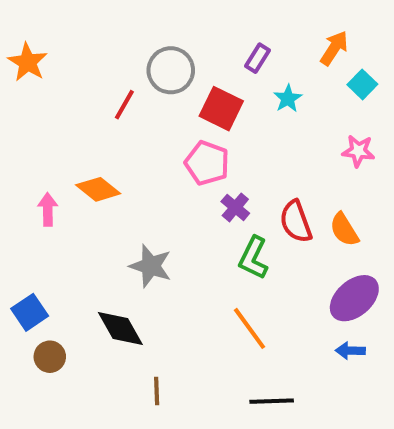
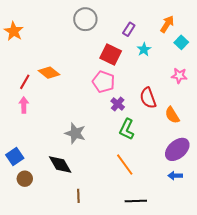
gray circle: (171, 70) -> (85, 19), moved
red line: (124, 105) -> (25, 82), moved
orange diamond: (98, 189) -> (49, 73), moved
red semicircle: (296, 222) -> (148, 98), moved

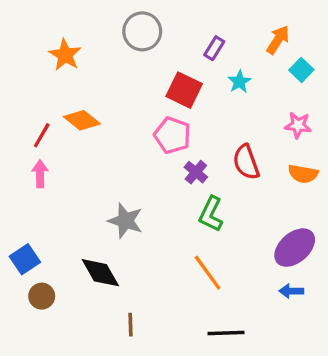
orange star: (14, 31) -> (65, 55), moved
orange semicircle: (172, 115) -> (303, 174), moved, turned -48

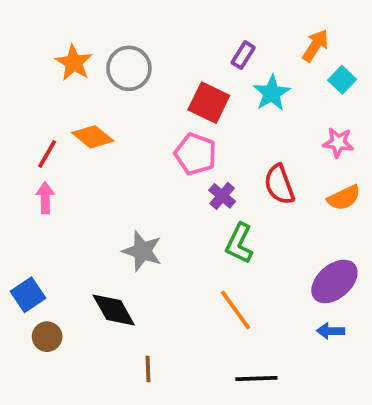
gray circle: (142, 31) -> (129, 68), moved
cyan star: (239, 82) -> (272, 93), size x1.4
orange semicircle: (303, 174) -> (344, 198), turned -36

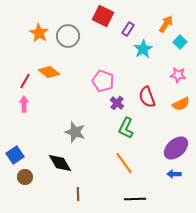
red square: (209, 103) -> (103, 16), moved

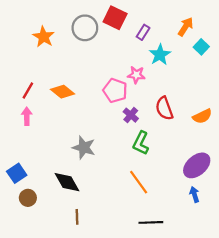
gray circle: (68, 36) -> (85, 28), moved
orange diamond: (49, 72) -> (63, 92), moved
pink star: (178, 75) -> (136, 75), moved
blue arrow: (174, 174) -> (194, 194), turned 72
brown line: (78, 194) -> (77, 217), moved

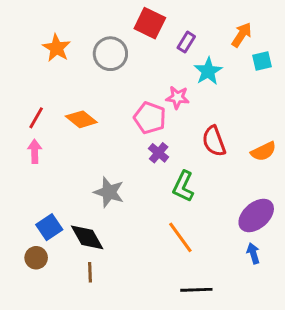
gray circle: (85, 28) -> (110, 54), moved
cyan square: (201, 47) -> (262, 61), turned 32
purple cross: (131, 115) -> (159, 153), moved
blue square: (17, 173) -> (49, 227), moved
brown line: (77, 217) -> (90, 272), moved

